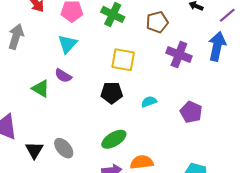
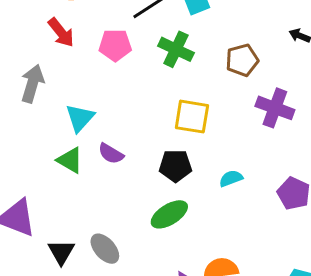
cyan triangle: (67, 44) -> (80, 118), moved
purple semicircle: (63, 76) -> (111, 154), moved
green ellipse: (114, 139) -> (169, 214), moved

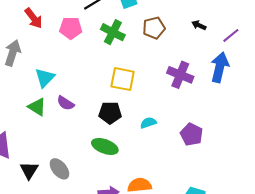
brown pentagon: (242, 60) -> (154, 28), moved
green ellipse: (169, 214) -> (105, 146), turned 50

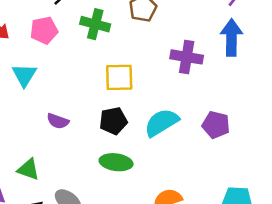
cyan triangle: (45, 78) -> (24, 75), moved
green triangle: (37, 107) -> (28, 169), moved
cyan semicircle: (148, 123) -> (161, 123), size x1.8

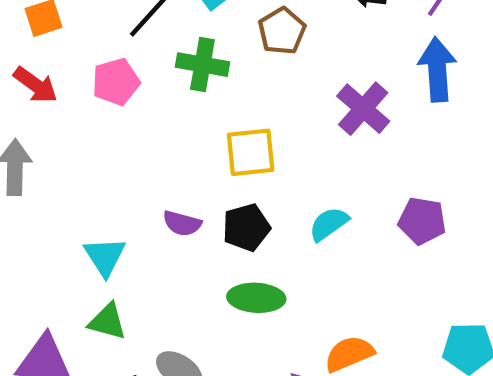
purple cross: (187, 57) -> (363, 109), turned 36
cyan triangle: (24, 75) -> (105, 256), moved
purple semicircle: (58, 121) -> (182, 223), moved
cyan semicircle: (161, 123) -> (329, 224), size x0.7

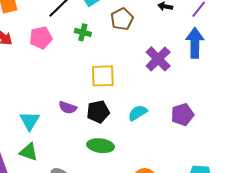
green cross: (202, 65) -> (83, 32), size x0.7
purple pentagon: (422, 221) -> (182, 115), turned -30

